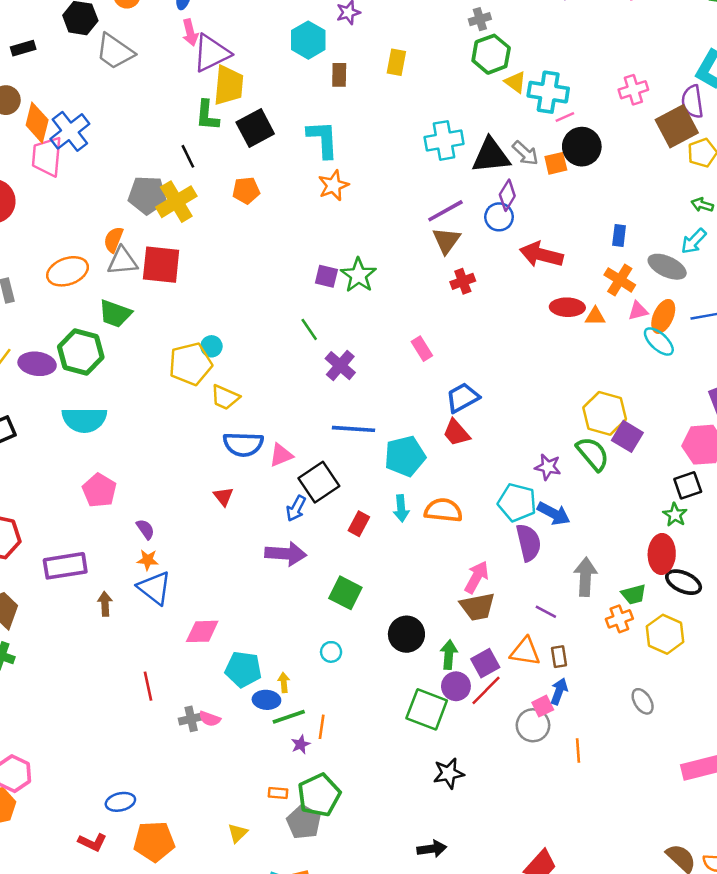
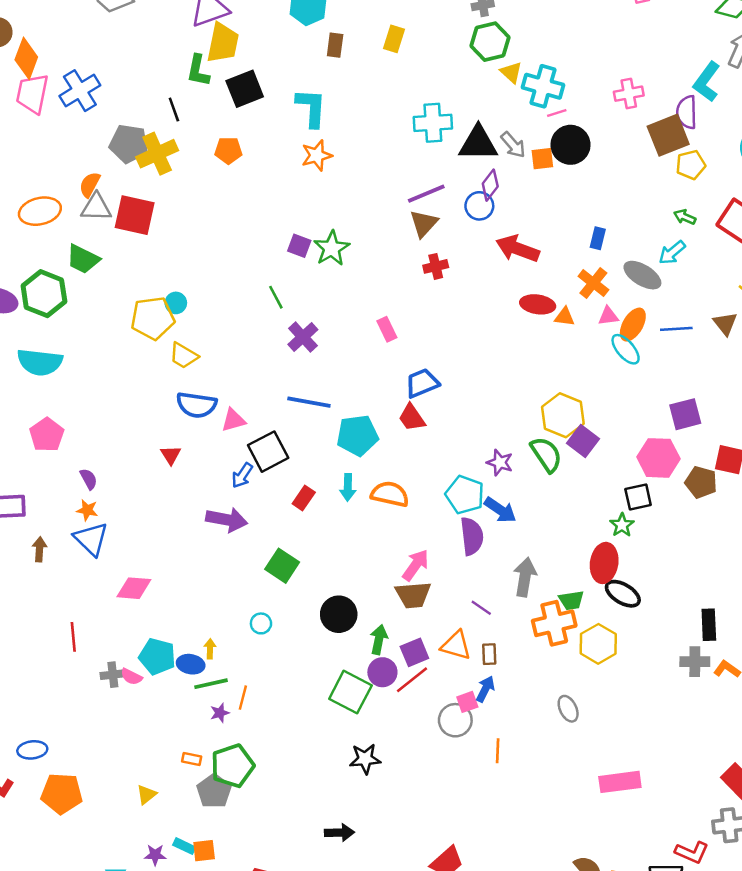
blue cross: (70, 131) -> (80, 91), moved
orange cross: (619, 619) -> (554, 623), size x1.6
cyan pentagon: (243, 669) -> (157, 657), moved

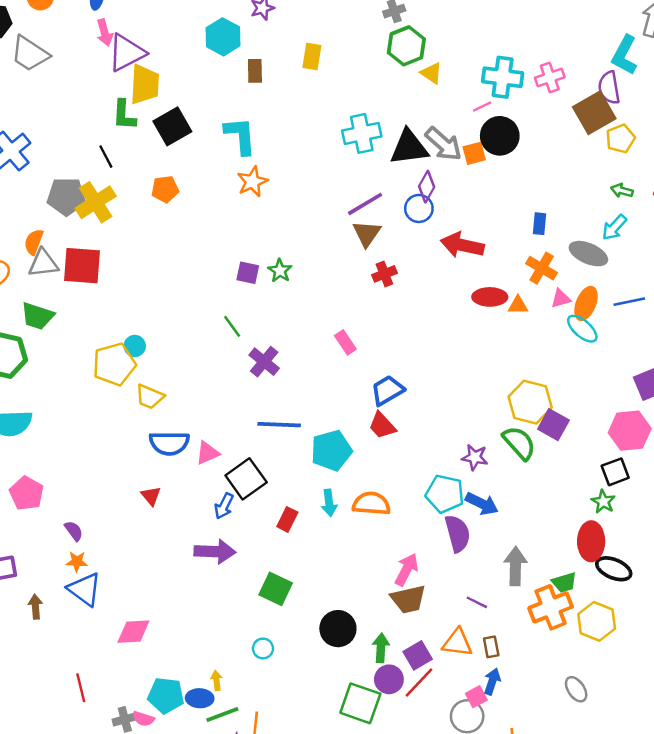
cyan cross: (543, 86) -> (503, 77), moved
gray arrow: (513, 145) -> (443, 144), size x1.4
green star: (332, 248) -> (280, 271), size x0.7

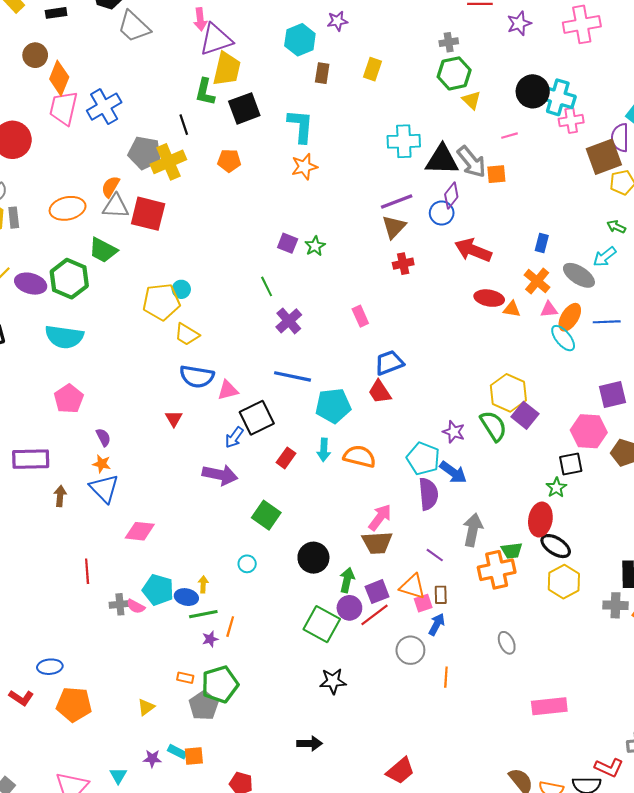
cyan cross: (503, 77) -> (558, 97), moved
black circle: (500, 136) -> (533, 91), moved
yellow hexagon: (597, 621) -> (564, 582), moved
pink square: (476, 697) -> (423, 603), moved

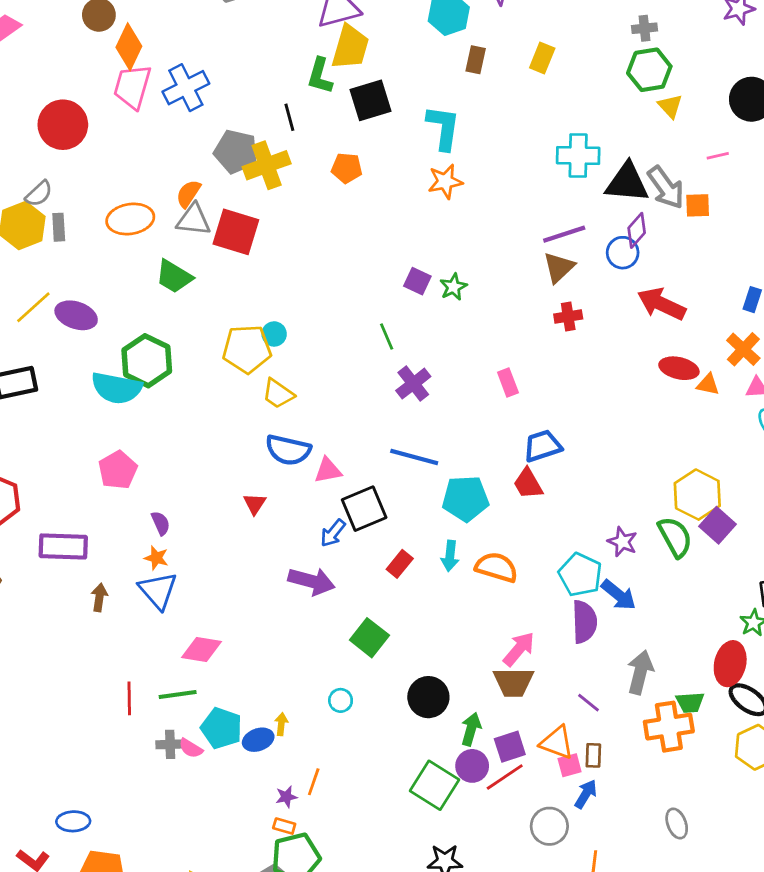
green hexagon: (69, 279) -> (147, 361), moved
blue ellipse: (186, 597) -> (258, 740), turned -35
green line: (203, 614) -> (178, 695), moved
orange rectangle: (185, 678) -> (284, 826), moved

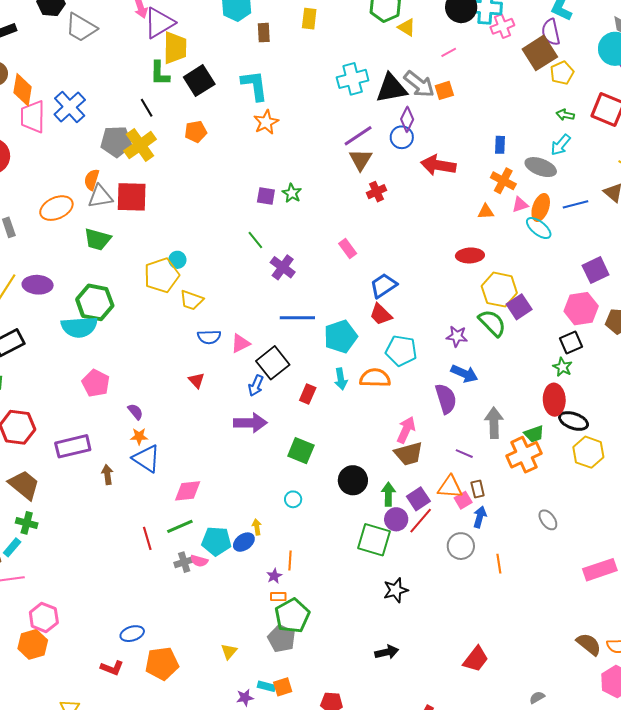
red ellipse: (679, 368) -> (470, 255), moved
blue semicircle: (288, 450) -> (209, 337), size x0.7
purple square: (718, 525) -> (519, 307), turned 30
cyan pentagon: (580, 575) -> (401, 351), moved

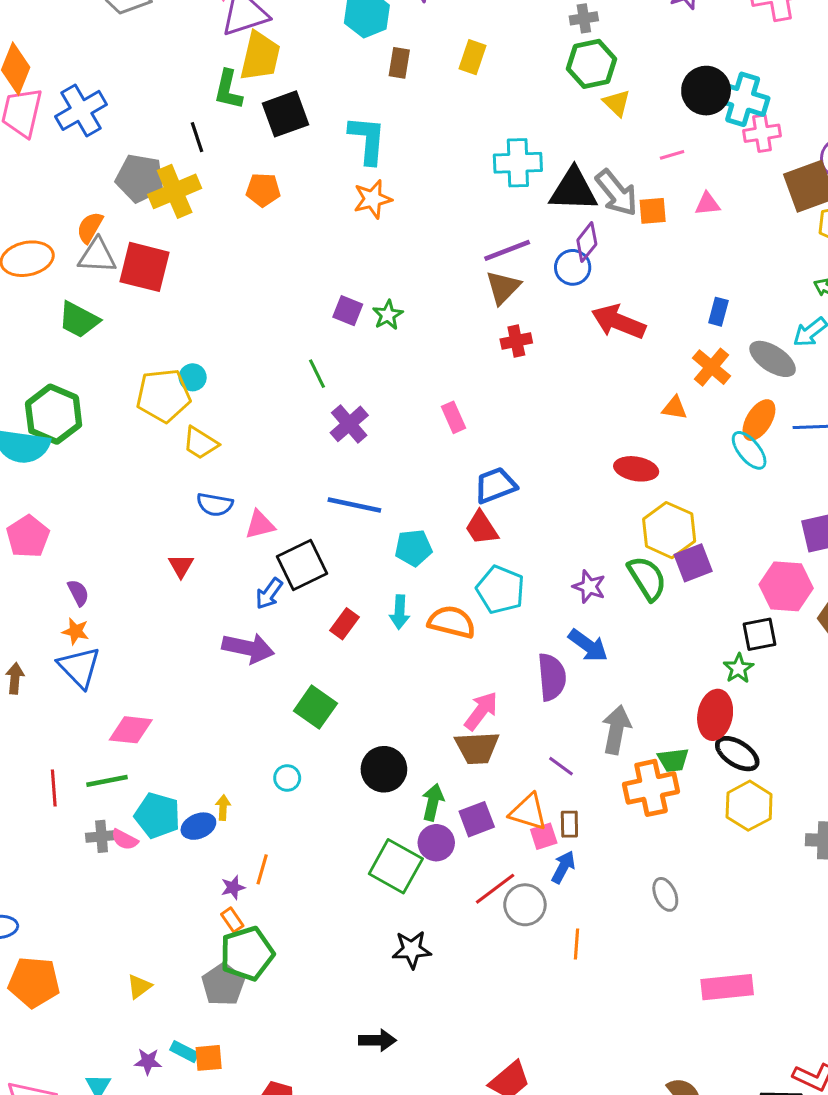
pink triangle: (520, 205) -> (707, 204), moved
cyan pentagon: (341, 337) -> (413, 548), size x0.7
red line: (421, 521) -> (495, 889), moved
orange rectangle: (278, 597) -> (232, 920), turned 42

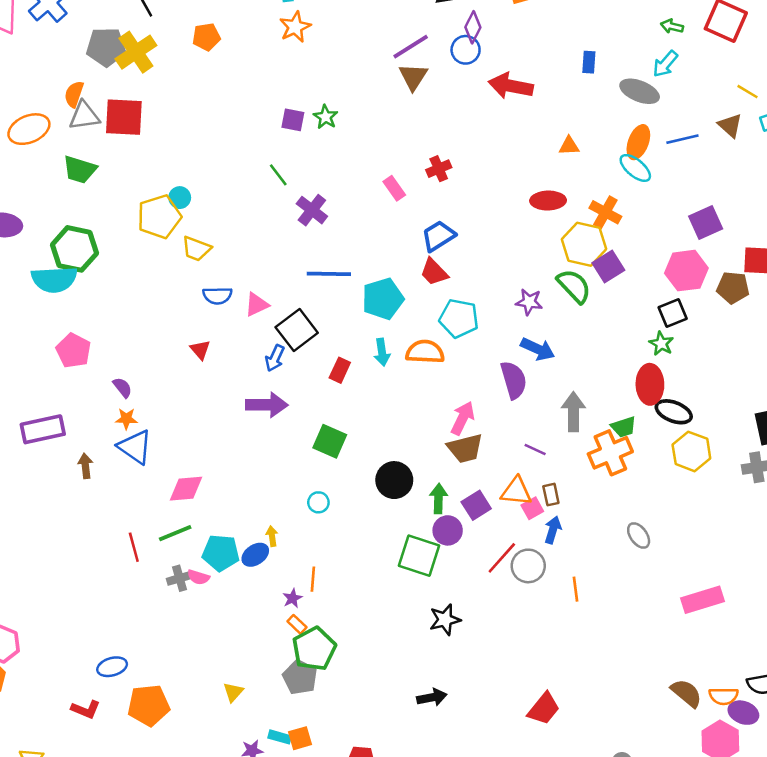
red cross: (516, 341) -> (439, 169), moved
orange cross: (711, 367) -> (605, 212), moved
cyan pentagon: (413, 548) -> (383, 299), size x1.4

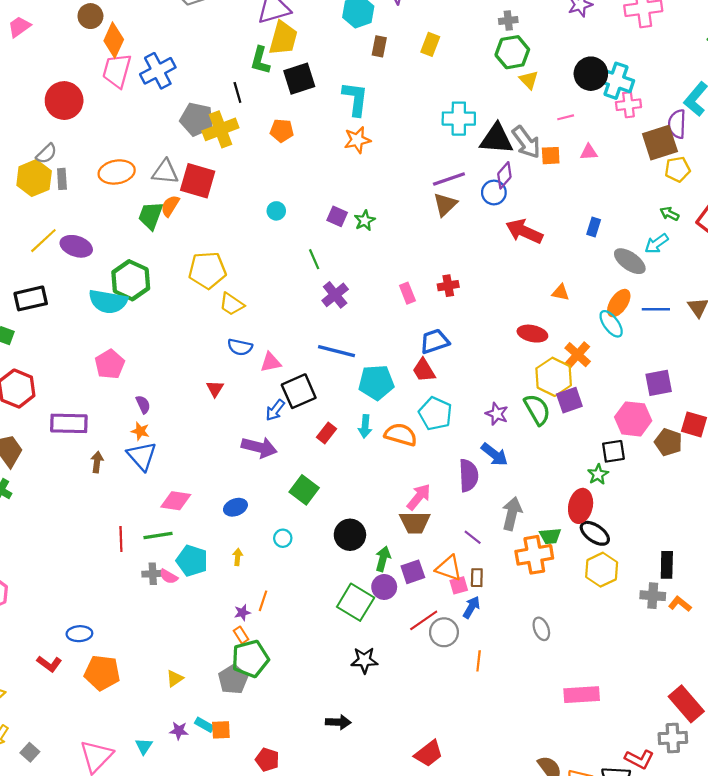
orange semicircle: (74, 94) -> (170, 206), moved
green trapezoid: (80, 170) -> (151, 216), turned 80
cyan circle: (180, 198) -> (276, 211), moved
blue ellipse: (255, 555) -> (235, 507), moved

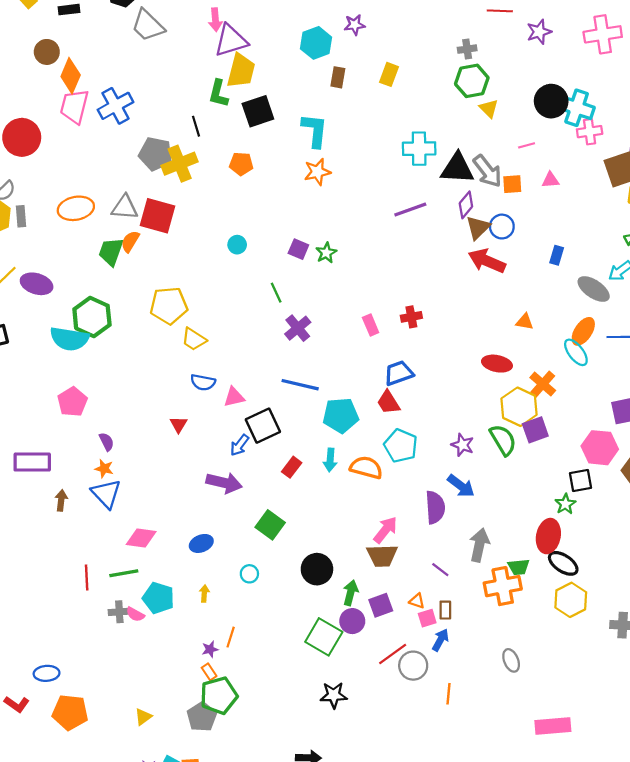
blue circle: (494, 192) -> (502, 227), moved
brown triangle: (445, 204) -> (478, 228), moved
orange triangle: (449, 568) -> (417, 601), size x0.6

